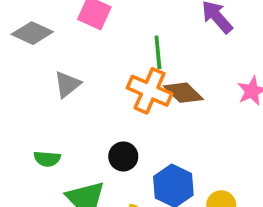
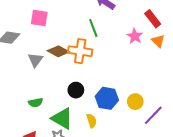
green line: (158, 52) -> (93, 28), moved
brown diamond: (183, 93) -> (58, 51), moved

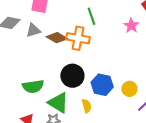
gray triangle: (35, 60) -> (33, 30), moved, turned 35
black circle: (76, 90) -> (72, 76), size x1.5
green semicircle: (36, 103) -> (33, 86), size x1.5

